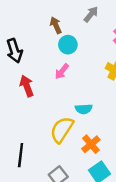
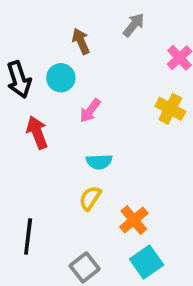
cyan circle: (68, 45) -> (61, 78), moved
cyan semicircle: (84, 109) -> (99, 162), moved
yellow semicircle: (62, 130) -> (90, 198), size x0.6

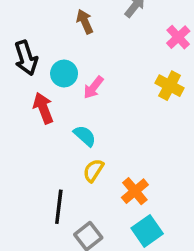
cyan circle: (61, 78) -> (64, 74), moved
cyan semicircle: (99, 162) -> (85, 136), moved, turned -135
black line: (28, 236) -> (59, 207), moved

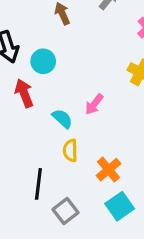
pink arrow: (93, 87) -> (94, 104), moved
yellow semicircle: (93, 170) -> (70, 150), turned -35

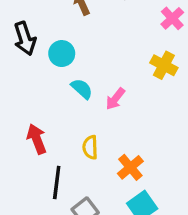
red arrow: (24, 93) -> (37, 139), moved
cyan semicircle: (62, 119) -> (82, 89), moved

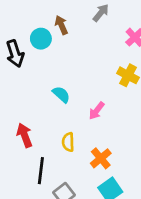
cyan circle: (62, 54) -> (41, 39), moved
pink arrow: (115, 99) -> (97, 111), moved

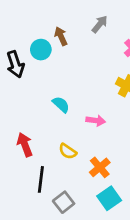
pink arrow: (97, 111) -> (96, 121), turned -120
yellow semicircle: (68, 142) -> (68, 151), turned -54

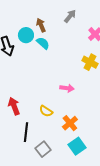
cyan semicircle: (61, 104) -> (43, 43), moved

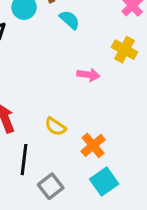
cyan semicircle: (43, 43) -> (70, 20), moved
pink arrow: (67, 88) -> (88, 75), moved

